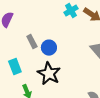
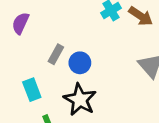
gray rectangle: (32, 42) -> (56, 54), turned 56

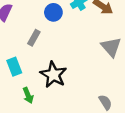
blue circle: (80, 63) -> (53, 12), moved

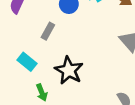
cyan rectangle: (14, 67) -> (27, 62), turned -30

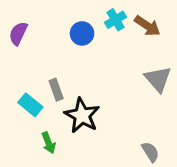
gray rectangle: (48, 31) -> (56, 90), moved, turned -49

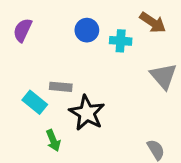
cyan cross: (115, 20) -> (121, 41), moved, turned 35
gray rectangle: (56, 90) -> (61, 87), turned -65

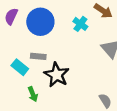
blue circle: (87, 30) -> (40, 22), moved, size x1.6
cyan cross: (121, 41) -> (80, 24), turned 32

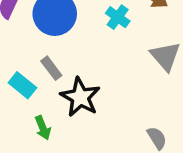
gray rectangle: (38, 56) -> (51, 68), turned 48

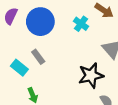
black star: (80, 97) -> (91, 75), moved, turned 30

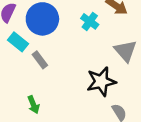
cyan rectangle: (19, 68) -> (18, 42), moved

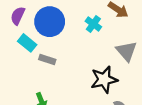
gray rectangle: (40, 60) -> (47, 59), turned -35

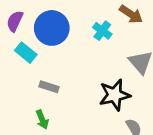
gray rectangle: (47, 59) -> (49, 87), moved

